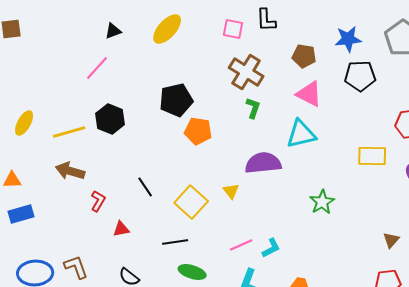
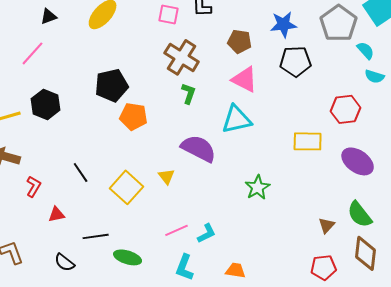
purple semicircle: (263, 163) -> (199, 148), turned 33
black line: (175, 242) -> (96, 236), moved

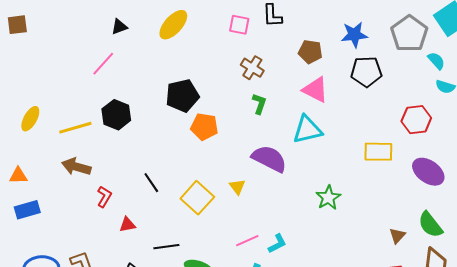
brown cross: (182, 57) -> (252, 68), size x0.7

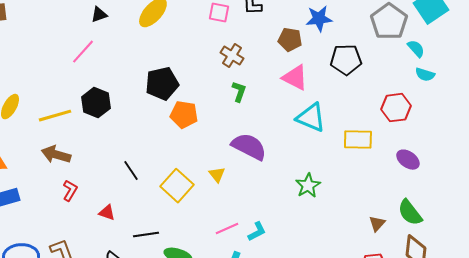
blue star: (354, 35) -> (319, 19), moved
cyan triangle: (307, 130) -> (311, 118), moved, turned 36
purple ellipse: (428, 172) -> (408, 160), size x0.7
red L-shape: (104, 197) -> (70, 191), moved
red triangle: (127, 225) -> (107, 213), turned 30

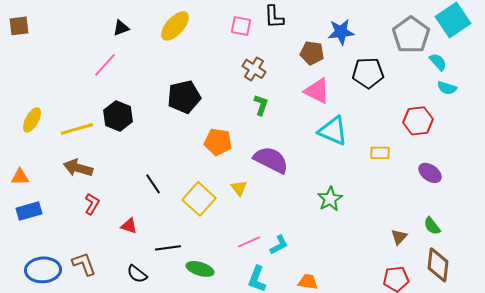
orange pentagon: (184, 115) -> (218, 142), moved
yellow rectangle: (358, 140) -> (380, 153), size x0.7
green semicircle: (410, 213) -> (432, 226), size x0.7

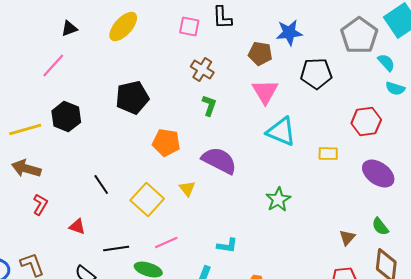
pink triangle: (317, 91) -> (265, 92), turned 32
purple ellipse: (430, 173) -> (378, 174), size x1.4
pink line: (249, 242) -> (166, 243), moved
cyan L-shape: (279, 245) -> (227, 246), turned 35

